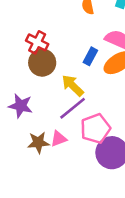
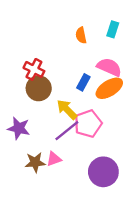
pink pentagon: (95, 129) -> (88, 124), moved

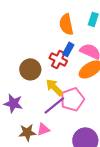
orange semicircle: (81, 35) -> (66, 24), size x1.5
red cross: (34, 69) -> (58, 59), moved
blue rectangle: (83, 82) -> (68, 49), moved

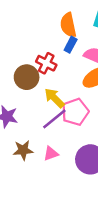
blue rectangle: (68, 49) -> (71, 45), moved
red cross: (58, 59) -> (46, 63), moved
pink triangle: (43, 129) -> (51, 154), moved

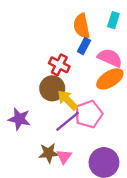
brown circle: (27, 77) -> (52, 88), moved
brown star: (23, 150) -> (49, 153), moved
pink triangle: (51, 154) -> (64, 157), turned -35

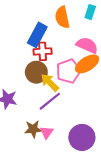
blue rectangle: (84, 46) -> (37, 35), moved, size x1.6
red cross: (59, 65) -> (43, 51), turned -30
pink pentagon: (89, 114) -> (68, 71), moved

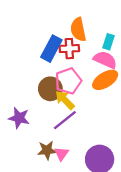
cyan rectangle: (90, 12) -> (108, 42), moved
red cross: (43, 51) -> (69, 49), moved
pink pentagon: (68, 71) -> (68, 81), moved

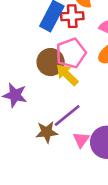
purple line: (65, 120) -> (67, 116), moved
pink triangle: (62, 154) -> (81, 140), moved

